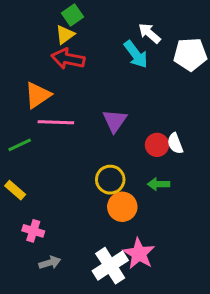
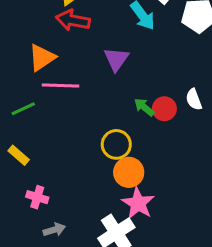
purple triangle: (115, 121) -> (116, 59), moved
white semicircle: (175, 143) -> (194, 99), moved
green arrow: (159, 184) -> (144, 107), moved, turned 40
pink star: (139, 254) -> (138, 203), moved

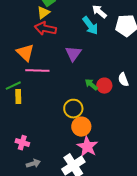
orange triangle: (42, 58) -> (25, 53), turned -42
yellow rectangle: (19, 155) -> (18, 97), moved, turned 48

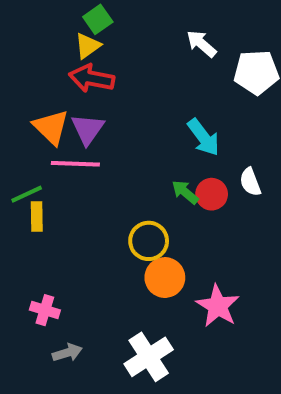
cyan arrow: (90, 26) -> (203, 137), moved
purple triangle: (73, 54) -> (88, 129), moved
pink star: (87, 147) -> (218, 306), moved

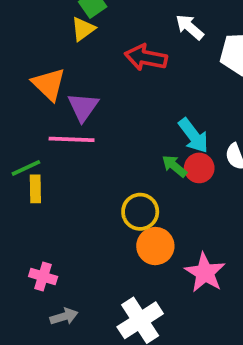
red arrow: (92, 78) -> (146, 58), moved
orange triangle: (51, 127) -> (49, 84), moved
cyan arrow: (203, 137) -> (193, 136), moved

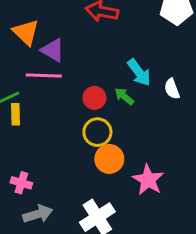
purple triangle: (83, 107) -> (53, 50), turned -35
red circle: (199, 168) -> (94, 98), moved
gray arrow: (64, 316) -> (38, 214), size x1.4

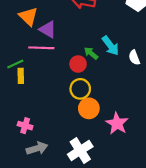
green arrow: (124, 96) -> (91, 53), moved

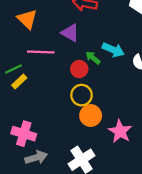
purple triangle: (48, 29) -> (70, 33), moved
cyan arrow: (110, 46) -> (113, 50), turned -30
yellow rectangle: (21, 76) -> (19, 82), turned 48
pink cross: (25, 126) -> (24, 134), size x1.5

